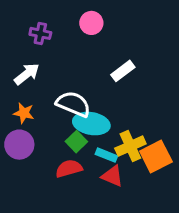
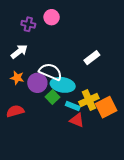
pink circle: (91, 23) -> (52, 17), moved
white rectangle: (123, 71) -> (92, 58), moved
purple circle: (19, 145) -> (37, 83), moved
red semicircle: (69, 169) -> (15, 111), moved

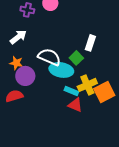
white rectangle: (92, 58) -> (90, 43), turned -35
purple circle: (37, 83) -> (25, 76), moved
green square: (53, 97) -> (76, 58), moved

